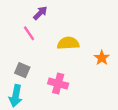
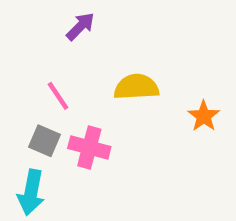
pink line: (29, 33) -> (58, 96), moved
pink cross: (58, 84) -> (89, 147), moved

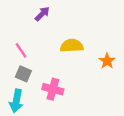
pink line: (58, 96) -> (21, 50), moved
pink cross: (89, 147) -> (53, 89), moved

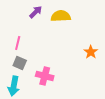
yellow semicircle: (72, 46) -> (61, 16), moved
pink line: (21, 50) -> (18, 43), turned 48

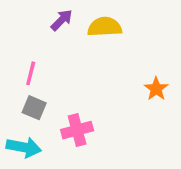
pink cross: (45, 76) -> (77, 130), turned -30
cyan arrow: (14, 86) -> (24, 147), turned -90

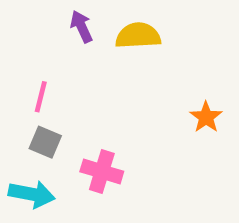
purple arrow: (62, 20) -> (81, 27), turned -70
pink cross: (77, 130) -> (102, 171), turned 32

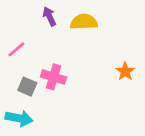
pink line: (41, 97) -> (16, 49), moved, turned 36
pink cross: (102, 171) -> (54, 77), moved

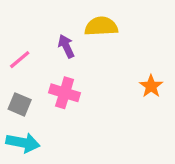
purple arrow: (49, 16) -> (66, 46), moved
gray square: (27, 87) -> (20, 104), moved

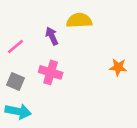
orange star: (151, 86) -> (118, 67), turned -30

